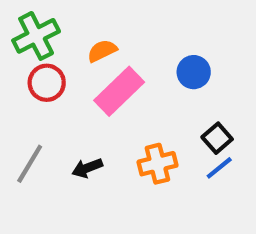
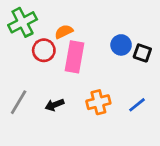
red circle: (47, 83) -> (44, 50), moved
pink rectangle: (119, 91) -> (74, 57), turned -36
black square: (217, 138) -> (142, 53), moved, turned -30

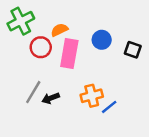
blue circle: (121, 45) -> (102, 40), moved
gray line: (19, 102) -> (33, 92), moved
blue line: (137, 105) -> (109, 107), moved

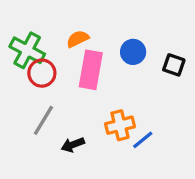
green cross: (21, 21) -> (27, 50), moved, turned -35
red circle: (41, 47) -> (42, 73), moved
black arrow: (51, 98) -> (73, 145), moved

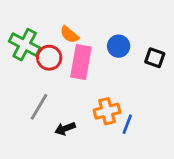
orange semicircle: (78, 39) -> (69, 35), turned -114
red circle: (42, 73) -> (49, 58), moved
blue line: (143, 140) -> (127, 124), turned -30

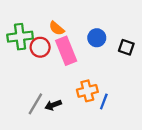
green cross: (25, 45) -> (20, 37), turned -35
pink rectangle: (81, 62) -> (66, 51), turned -32
gray line: (39, 107) -> (35, 104), moved

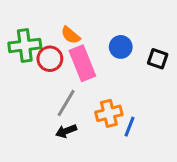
gray line: (35, 104) -> (66, 103), moved

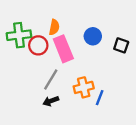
orange semicircle: (71, 35) -> (54, 27), turned -119

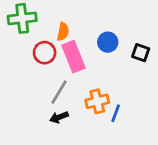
green cross: (19, 35) -> (22, 18), moved

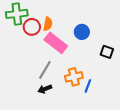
red circle: (45, 53) -> (32, 27), moved
black square: (141, 53) -> (107, 52), moved
pink rectangle: (74, 57) -> (56, 43), turned -30

